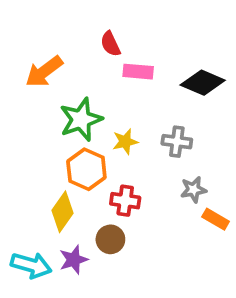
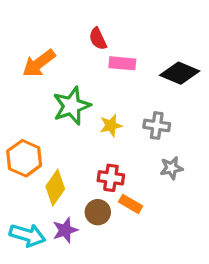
orange hexagon: (86, 169) -> (24, 158), moved
orange rectangle: (216, 219) -> (131, 204), moved

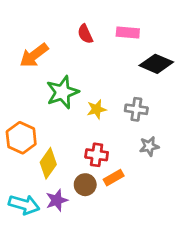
pink rectangle: (122, 63) -> (128, 33), moved
orange rectangle: (131, 204) -> (114, 178), turned -60

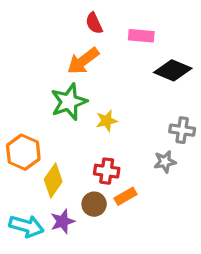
red semicircle: (85, 34) -> (94, 23), moved
orange arrow: (34, 55) -> (83, 61), moved
gray cross: (136, 109) -> (182, 130), moved

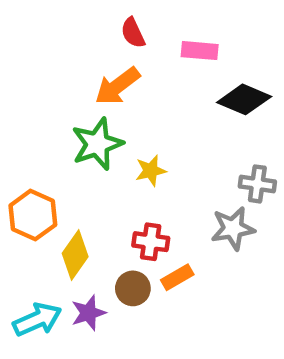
gray star: (165, 162) -> (233, 228), size x1.4
cyan arrow: (26, 226) -> (37, 320), turned -40

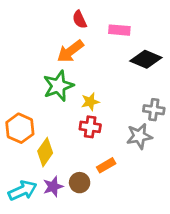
red cross: (151, 242) -> (90, 127), moved
brown circle: (133, 288) -> (80, 183), moved

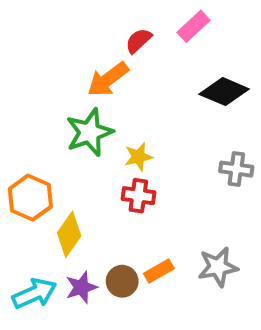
red semicircle: (80, 19) -> (138, 41), moved, turned 72
pink rectangle: (119, 30) -> (194, 26), moved, turned -48
gray star: (139, 136) -> (218, 267), moved
orange rectangle: (106, 165) -> (159, 271), moved

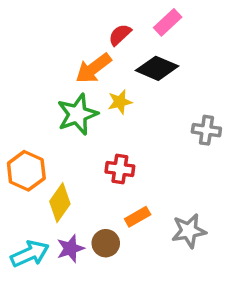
black diamond: (224, 92) -> (157, 68), moved
yellow star: (138, 157) -> (120, 102), moved
gray cross: (236, 169) -> (206, 130), moved
orange rectangle: (159, 271) -> (138, 217), moved

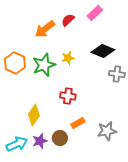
orange arrow: (93, 68) -> (45, 29), moved
black diamond: (157, 68) -> (103, 51), moved
orange hexagon: (26, 171) -> (15, 63), moved

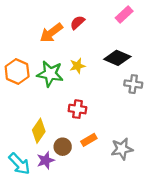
pink rectangle: (95, 13) -> (124, 15), moved
green star: (44, 65) -> (50, 74), turned 30
brown circle: (60, 138) -> (63, 147), moved
cyan arrow: (17, 144) -> (19, 164), turned 70

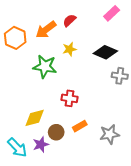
yellow star: (77, 66) -> (69, 49), moved
orange hexagon: (17, 71) -> (15, 38), moved
yellow diamond: (39, 131) -> (35, 118), turned 40

